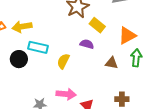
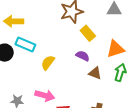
purple semicircle: (87, 44) -> (83, 56), moved

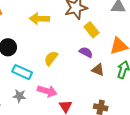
yellow arrow: (14, 21) -> (39, 19), moved
cyan rectangle: (25, 44) -> (22, 72), moved

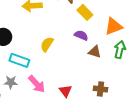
pink arrow: (47, 91) -> (37, 84), moved, turned 36
gray star: (19, 96) -> (11, 82), moved

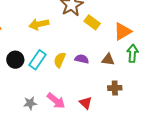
purple semicircle: (81, 35) -> (82, 59), moved
cyan rectangle: (19, 60) -> (38, 60), moved, turned -66
brown cross: (101, 89) -> (115, 88), moved

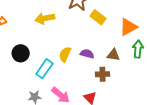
cyan rectangle: (38, 60) -> (44, 69), moved
brown cross: (115, 88) -> (102, 74), moved

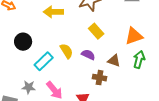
yellow rectangle: (98, 17) -> (96, 31), moved
yellow semicircle: (65, 54) -> (66, 51), turned 112

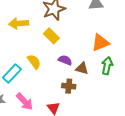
yellow rectangle: (96, 31) -> (51, 36), moved
purple semicircle: (88, 55) -> (65, 60), moved

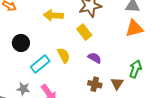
orange triangle: (100, 43) -> (134, 28), moved
brown triangle: (82, 68) -> (117, 83), moved, turned 40

